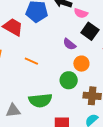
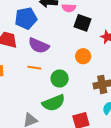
purple semicircle: (69, 44) -> (39, 46), moved, size x1.5
green circle: (69, 80) -> (60, 79), moved

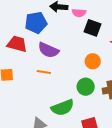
green circle: (60, 79) -> (86, 87), moved

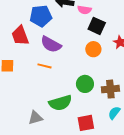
red trapezoid: (17, 44) -> (20, 36), turned -130
orange circle: (93, 61) -> (93, 49), moved

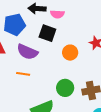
black square: (97, 26) -> (47, 33), moved

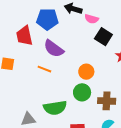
black square: (47, 33) -> (103, 37), moved
orange circle: (70, 53) -> (86, 72), moved

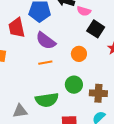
orange line: (44, 69) -> (45, 63), moved, turned -32
orange circle: (86, 72) -> (79, 54), moved

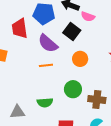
black square: (96, 29) -> (72, 32), moved
green semicircle: (47, 100) -> (45, 103), size x0.7

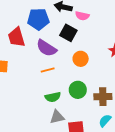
green semicircle: (45, 103) -> (53, 97), moved
gray triangle: (17, 112) -> (57, 117), moved

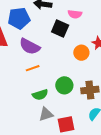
pink semicircle: (82, 16) -> (75, 14), moved
black square: (68, 33) -> (60, 29), moved
orange circle: (81, 59) -> (81, 53), moved

